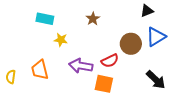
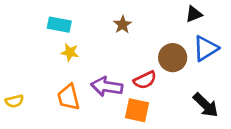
yellow star: (61, 40) -> (70, 52), moved
orange trapezoid: (40, 70) -> (68, 97), moved
yellow semicircle: (11, 77) -> (14, 101), turned -112

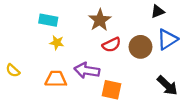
brown star: (123, 25) -> (100, 20), size x1.5
red semicircle: (145, 80) -> (112, 45), moved
orange trapezoid: (68, 97) -> (56, 79), turned 105
yellow semicircle: (14, 101) -> (13, 70), moved, turned 56

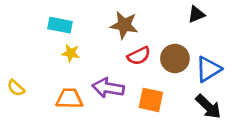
brown star: (100, 20) -> (124, 25), turned -30
blue triangle: (167, 39) -> (208, 69), moved
orange square: (112, 90) -> (151, 100), moved

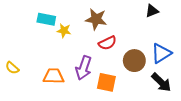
yellow star: (71, 53) -> (64, 31), moved
brown circle: (175, 58) -> (134, 61), moved
purple arrow: (108, 88) -> (84, 68), turned -80
orange square: (151, 100) -> (106, 82), moved

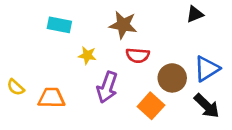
yellow star: (64, 31) -> (87, 55), moved
red semicircle: (107, 43) -> (138, 55), turned 30
orange trapezoid: (54, 76) -> (51, 98), moved
orange square: (106, 82) -> (151, 106), moved, turned 30

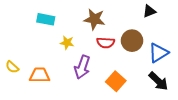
brown circle: (172, 78) -> (132, 41), moved

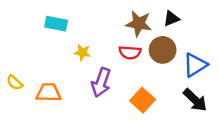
black triangle: (149, 11) -> (171, 19), moved
brown star: (94, 19) -> (139, 24), moved

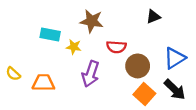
cyan rectangle: (56, 24) -> (50, 35), moved
brown star: (139, 24) -> (92, 21), moved
brown circle: (163, 50) -> (138, 66), moved
orange square: (143, 100) -> (144, 94), moved

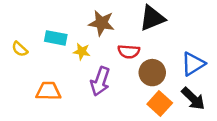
black triangle: (153, 17) -> (152, 18), moved, size x1.6
yellow semicircle: (13, 74) -> (20, 49), moved

